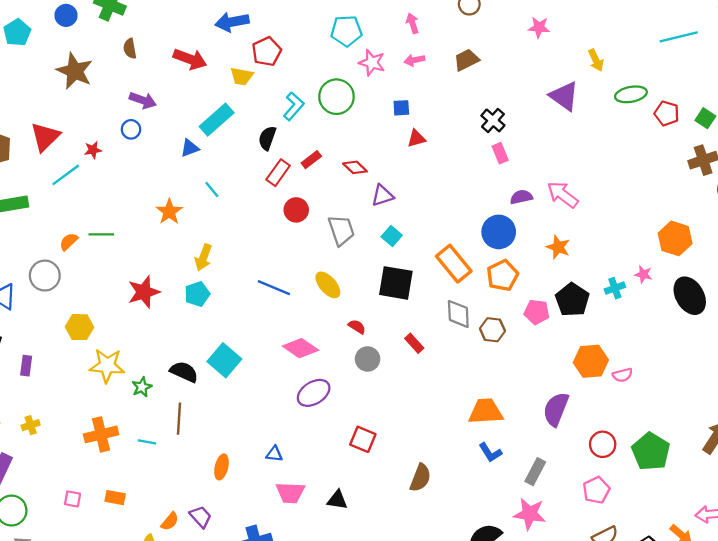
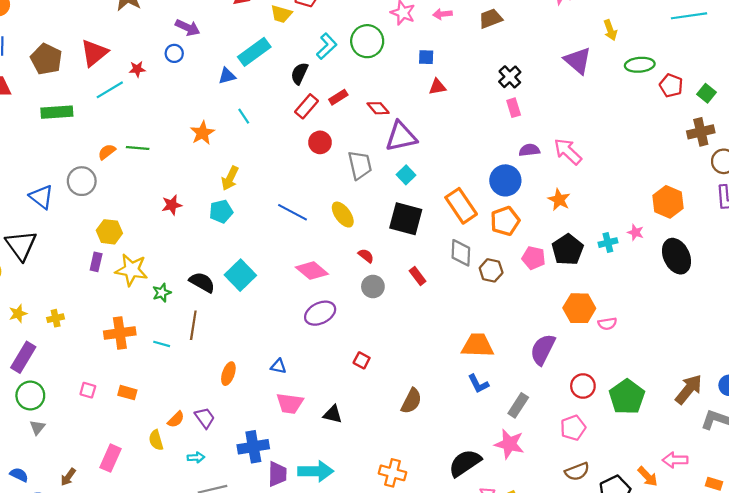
purple triangle: (382, 195) -> (401, 137), size x1.5
red star: (144, 292) -> (172, 205), size x0.7
purple rectangle: (26, 366) -> (96, 262), moved
red square: (363, 439) -> (362, 360), size x0.7

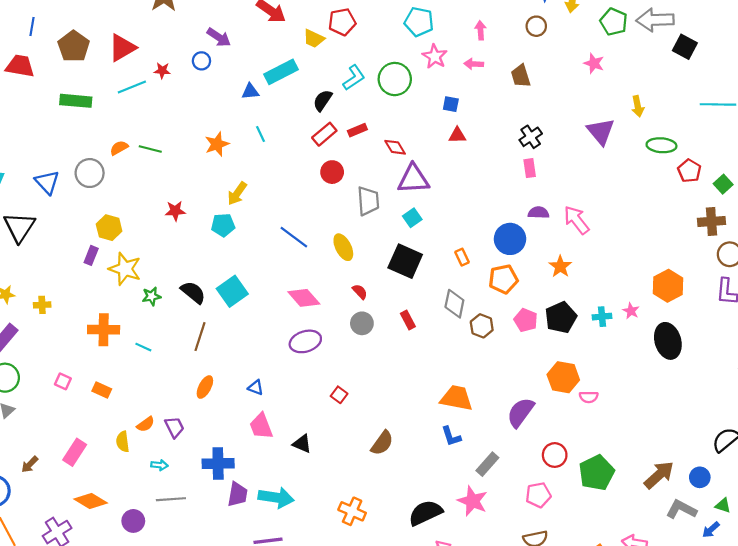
brown trapezoid: (491, 19) -> (521, 76), turned -95
orange rectangle: (461, 206) -> (462, 257), size x0.5
brown line: (193, 325) -> (200, 337), moved
pink trapezoid: (290, 403) -> (261, 426), turned 52

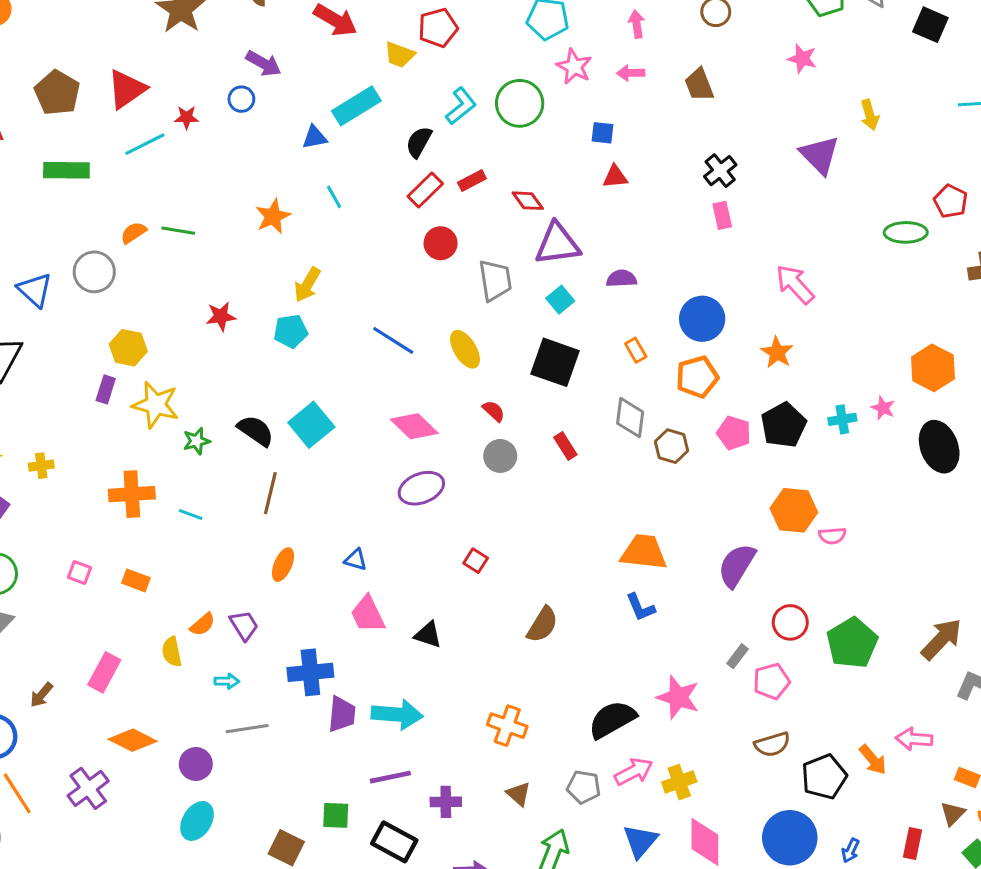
green ellipse: (661, 145) -> (906, 232), moved
purple semicircle: (539, 213) -> (621, 279), moved
gray rectangle: (487, 464) -> (737, 656), moved, size x0.7

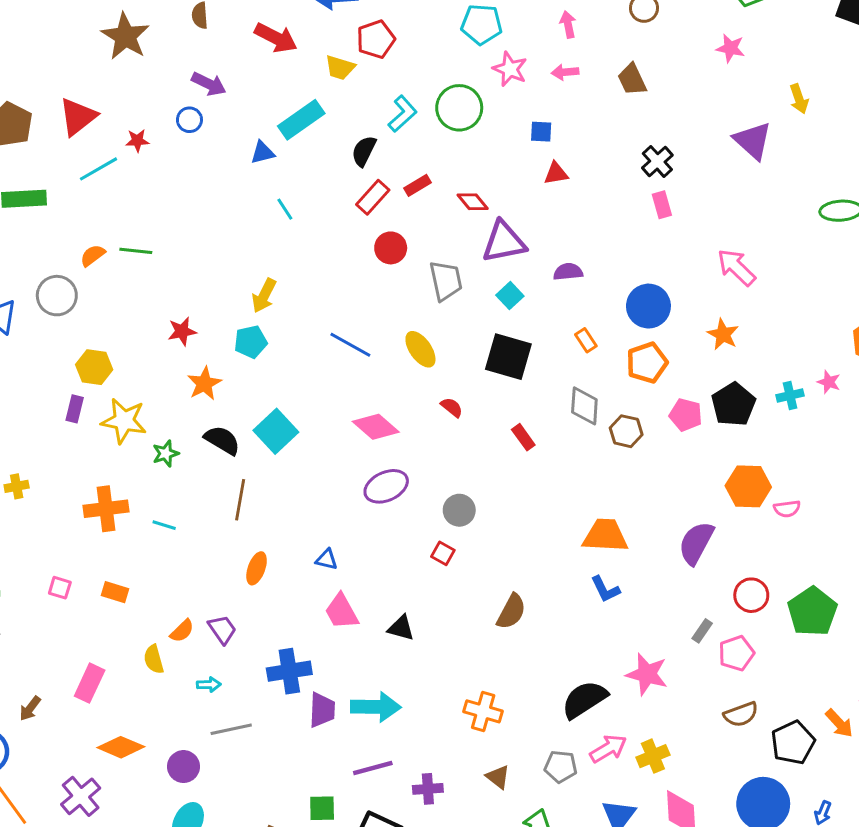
orange star: (273, 216) -> (204, 384), moved
gray circle: (500, 456) -> (459, 510), moved

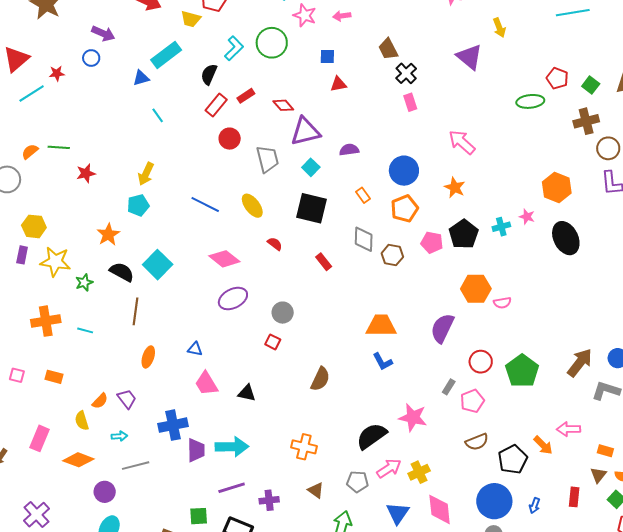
brown trapezoid: (632, 80) -> (388, 49), moved
red star: (182, 331) -> (86, 173), moved
orange diamond: (121, 747) -> (78, 460), moved

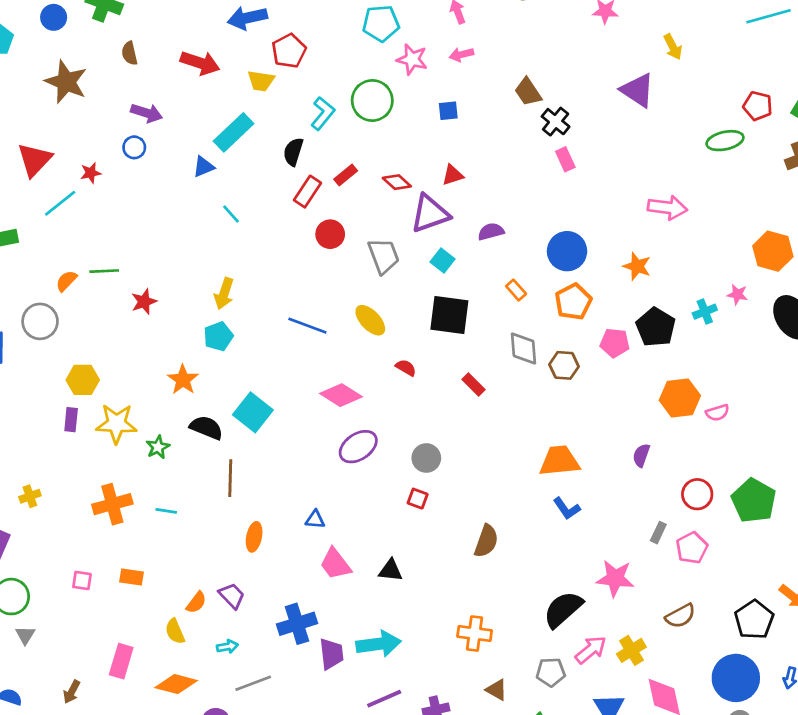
red triangle: (338, 84) -> (453, 175), moved
pink arrow: (462, 142) -> (667, 208), moved, turned 152
purple semicircle: (442, 328) -> (641, 455), size x0.6
brown semicircle: (477, 442) -> (680, 616), moved

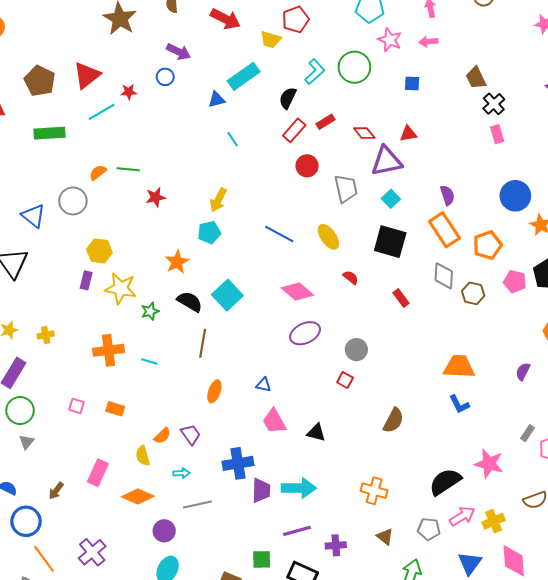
purple semicircle: (491, 232) -> (447, 195), moved, turned 78
blue circle: (567, 251) -> (515, 196), moved
orange rectangle: (516, 290) -> (444, 230), size x2.0

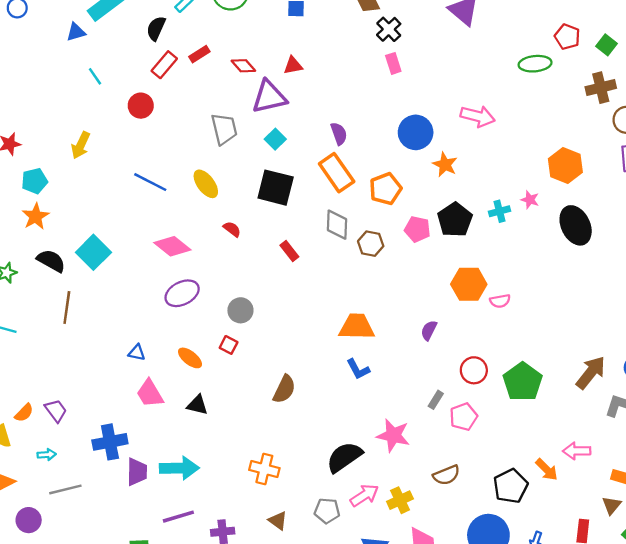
red circle: (307, 166) -> (141, 106), moved
cyan pentagon: (209, 232) -> (34, 181), moved
orange ellipse: (214, 391) -> (190, 358), moved, turned -70

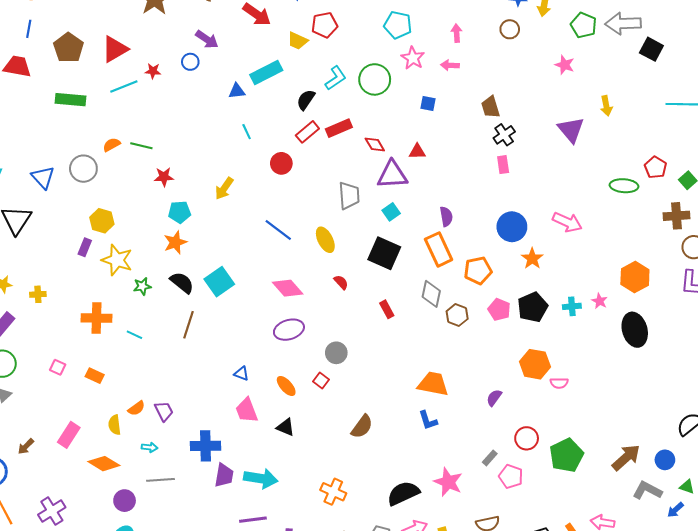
red rectangle: (199, 54) -> (339, 128), size x1.4
pink pentagon: (463, 417) -> (511, 476), turned 30

